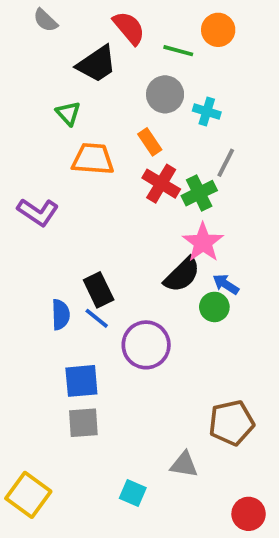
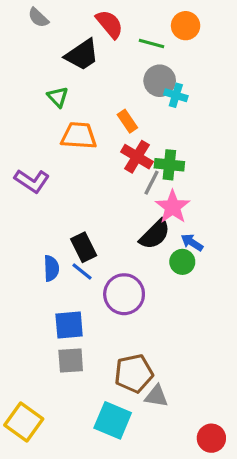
gray circle: (165, 94) -> (160, 81), moved
gray line: (226, 163) -> (152, 183), moved
green cross: (199, 193) -> (169, 165), turned 32
brown pentagon: (231, 423) -> (134, 373), moved
cyan square: (133, 493) -> (113, 420), size x1.6

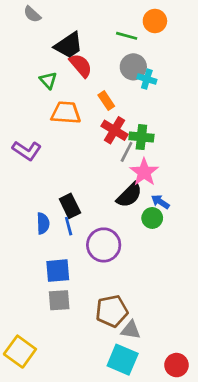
red semicircle: (110, 24) -> (81, 66), moved
blue line: (82, 272) -> (69, 226), turned 36
cyan square: (113, 420) -> (123, 360), moved

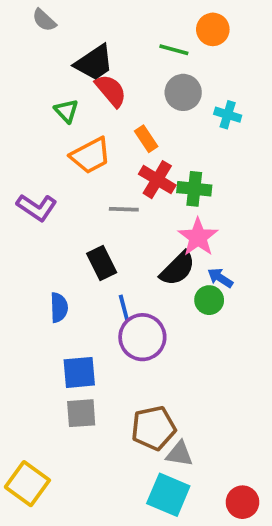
cyan cross: (147, 79) -> (228, 115), moved
orange trapezoid: (66, 113) -> (90, 155), turned 148
gray line: (127, 152) -> (124, 209), moved, turned 65
black rectangle: (70, 206) -> (102, 263), moved
blue line: (69, 226) -> (124, 307), moved

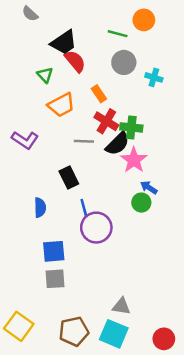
black semicircle: (178, 269) -> (118, 144), moved
brown pentagon: (154, 428) -> (74, 331), moved

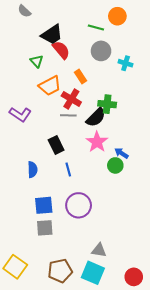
red cross: (106, 121) -> (71, 99), moved
pink star: (134, 160) -> (97, 142), moved
purple circle: (96, 228) -> (79, 205), moved

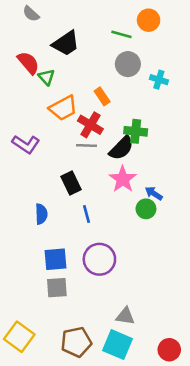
red semicircle: (61, 50) -> (28, 63), moved

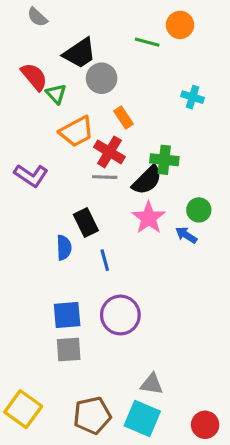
gray circle: (128, 64) -> (102, 78), moved
green circle: (146, 209) -> (199, 210), moved
blue semicircle: (41, 214) -> (64, 248), moved

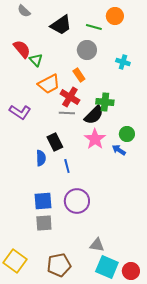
black trapezoid: (80, 53) -> (61, 25), moved
gray circle: (102, 78) -> (87, 50), moved
cyan square: (142, 419) -> (107, 267), moved

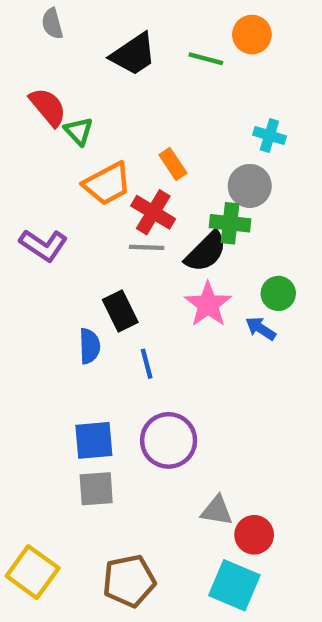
gray semicircle: (24, 11) -> (52, 24), turned 32
gray circle: (87, 50) -> (250, 186), moved
gray triangle: (97, 245) -> (217, 511), moved
red circle: (131, 271) -> (254, 535), moved

